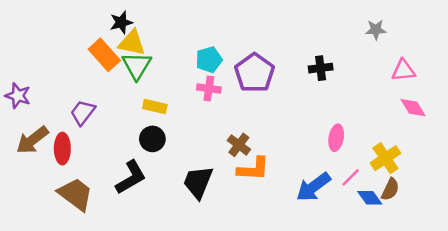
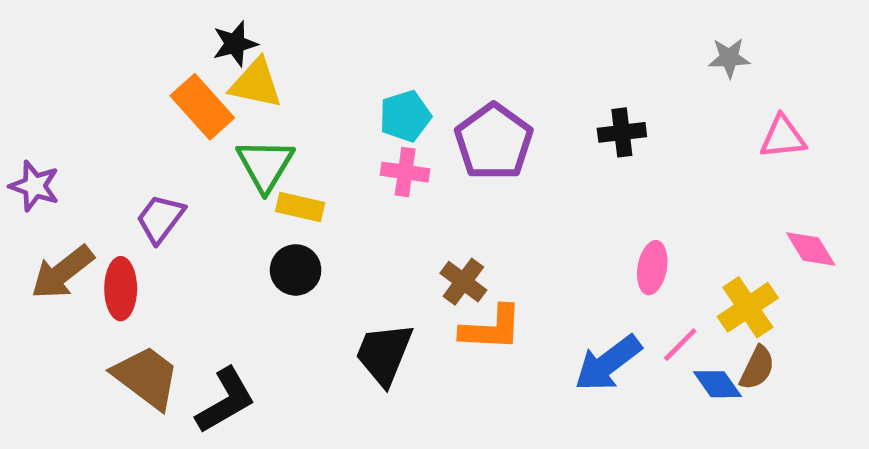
green triangle: (137, 66) -> (265, 165), moved
pink diamond: (413, 108) -> (811, 249), moved
black L-shape: (131, 177) -> (226, 401), moved

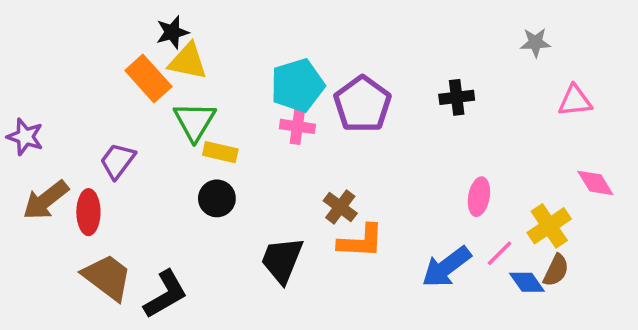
cyan pentagon: (405, 116) -> (297, 85), size x1.4

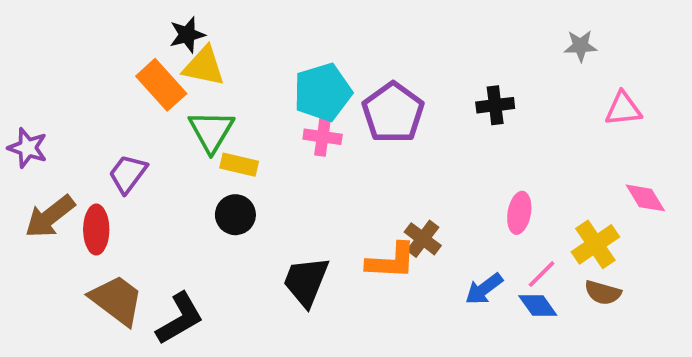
brown cross: (340, 207) -> (423, 239), moved
blue arrow: (446, 267) -> (484, 289), size x0.7
brown semicircle: (556, 270) -> (603, 293), turned 80
blue diamond: (527, 282) -> (538, 306), moved

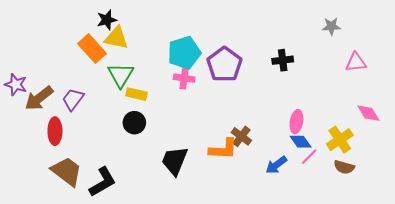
brown arrow: (50, 217) -> (39, 98), moved
blue diamond: (538, 306) -> (301, 142), moved

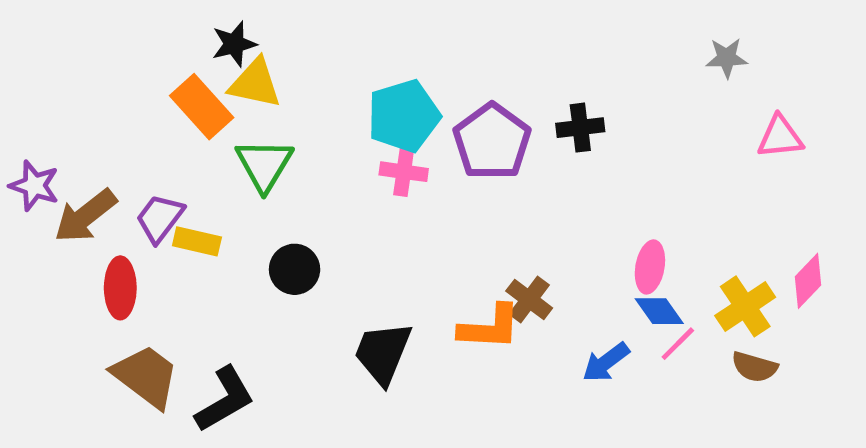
black cross: (283, 60) -> (580, 128), moved
yellow rectangle: (136, 94) -> (197, 241), moved
pink diamond: (368, 113) -> (808, 281), moved, turned 75

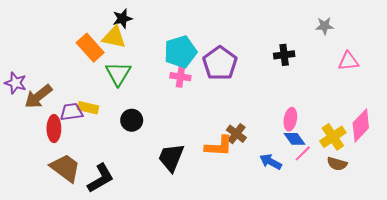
black star: (234, 44) -> (122, 19), moved
black cross: (580, 128) -> (284, 55), moved
purple trapezoid: (160, 218) -> (72, 112), moved, turned 45
pink diamond: (808, 281) -> (361, 125), size x1.4
blue arrow: (606, 362) -> (271, 162), turned 65

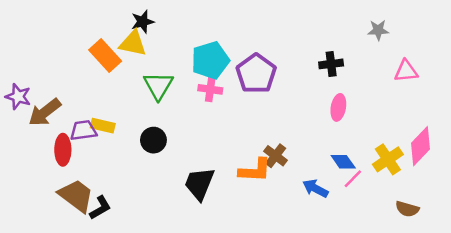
green triangle: (118, 74) -> (158, 86), moved
pink ellipse: (290, 119) -> (338, 107), moved
brown semicircle: (337, 164) -> (407, 209), moved
black L-shape: (101, 178) -> (100, 208), moved, size x0.7

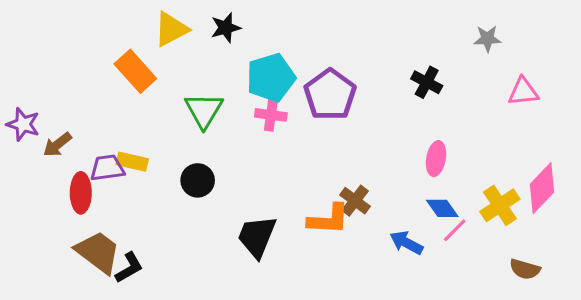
black star: (143, 22) -> (226, 28), moved
yellow triangle: (133, 43) -> (171, 29), moved, turned -40
black cross: (331, 64) -> (427, 82), turned 35
pink ellipse: (338, 107) -> (436, 159), moved
brown arrow: (45, 112) -> (57, 145), size x0.7

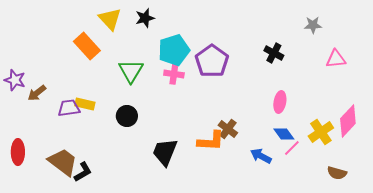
yellow triangle: (171, 29) -> (110, 19), turned -45
red ellipse: (81, 193) -> (18, 152), moved

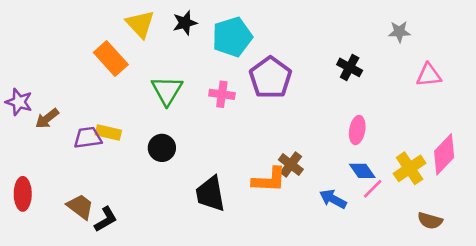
cyan pentagon: (174, 50) -> (232, 37), moved
black trapezoid: (165, 152) -> (210, 194), turned -32
brown trapezoid: (63, 162) -> (80, 207), size x0.7

